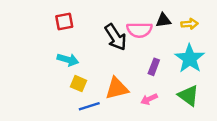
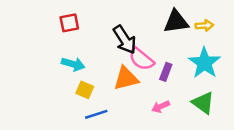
black triangle: (163, 20) -> (176, 22), size x1.5
pink semicircle: (139, 30) -> (141, 59), moved, turned 40
orange triangle: (117, 88) -> (126, 78), moved

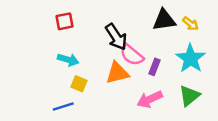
yellow arrow: (204, 26) -> (191, 24), turned 42
green triangle: (203, 103) -> (189, 96), turned 45
pink arrow: (161, 107) -> (150, 99), size x1.5
blue line: (96, 114) -> (63, 106), moved

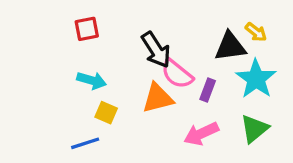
black triangle: (164, 20) -> (230, 47), moved

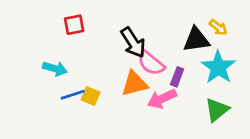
cyan arrow: (92, 80) -> (55, 69), moved
pink arrow: (201, 134) -> (162, 99), moved
blue line: (85, 143) -> (73, 95), moved

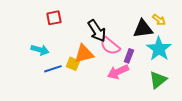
orange triangle: (135, 84) -> (84, 54), moved
yellow square: (91, 96) -> (73, 64), moved

